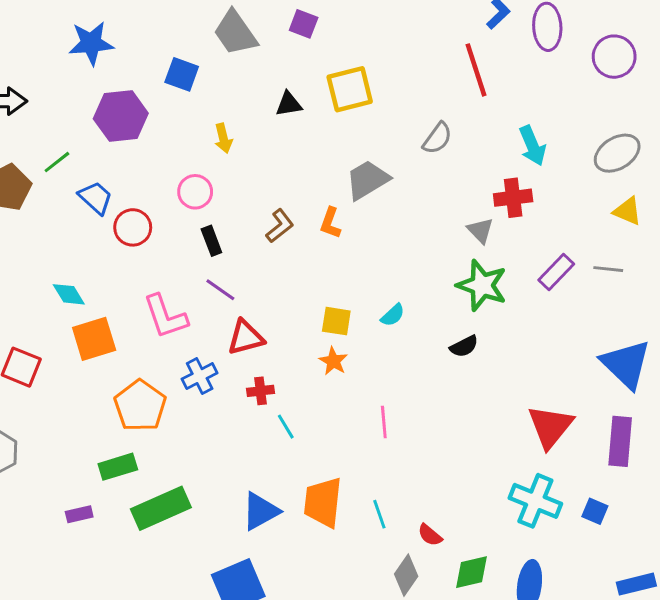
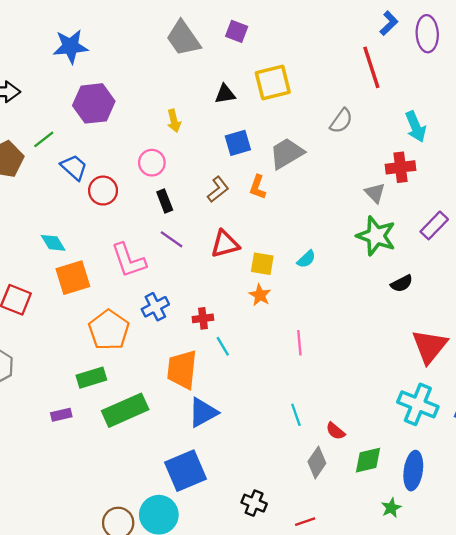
blue square: (182, 74) -> (238, 143), moved, turned -36
red triangle: (246, 337) -> (225, 244), moved
black semicircle: (464, 346) -> (402, 283), moved
orange trapezoid: (323, 502) -> (182, 369), moved

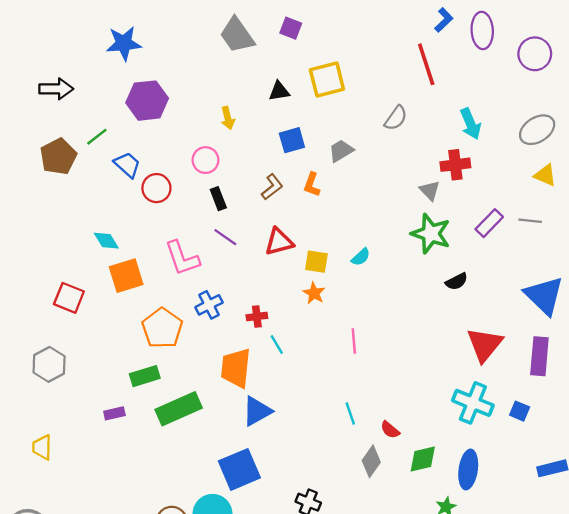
gray trapezoid: (287, 153) -> (341, 151), size x0.7

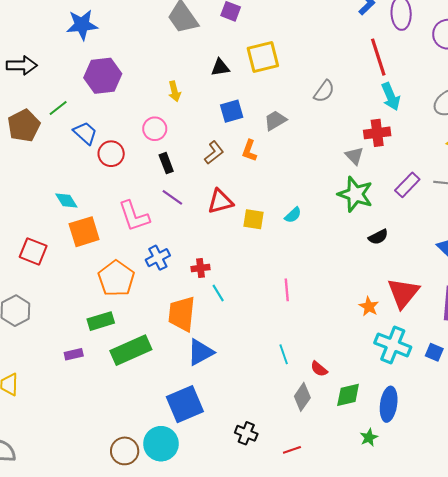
red line: (426, 64) -> (378, 57), moved
orange star: (314, 293) -> (369, 306), moved

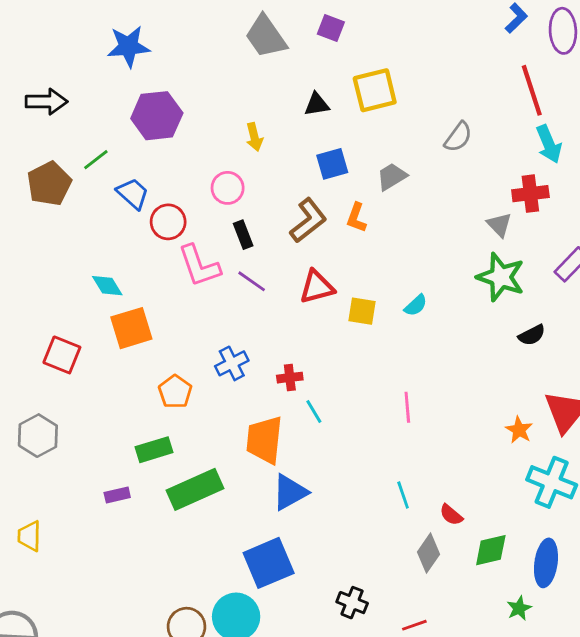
brown L-shape: (214, 153) -> (308, 220), size x1.4
pink L-shape: (134, 216) -> (199, 266), moved
orange pentagon: (116, 278) -> (175, 392), size x0.7

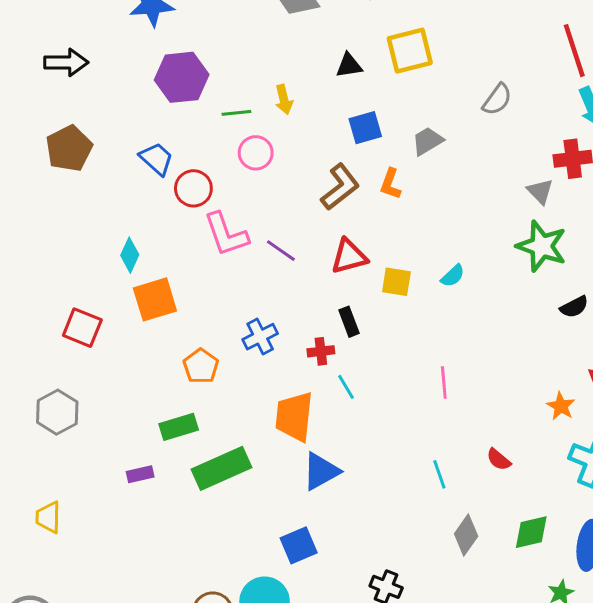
green line: (96, 160) -> (236, 113), moved, turned 32
black rectangle: (243, 235) -> (349, 322), moved
cyan diamond: (107, 286) -> (130, 255), turned 56
red semicircle: (451, 515) -> (499, 459), moved
blue square: (269, 563) -> (299, 545), size x0.7

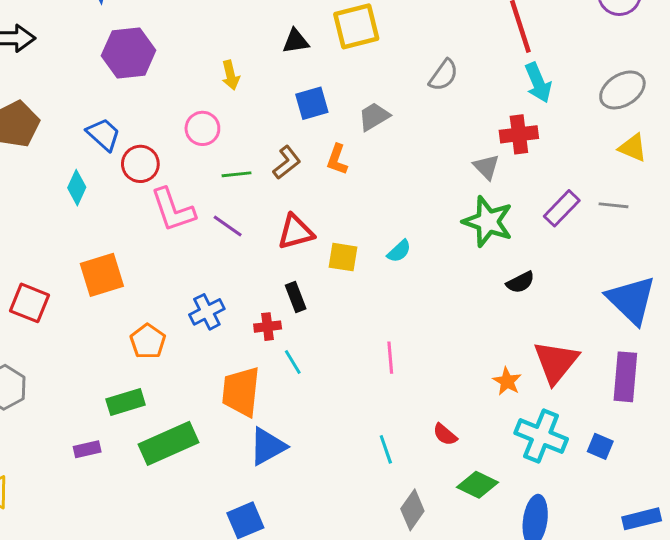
green line: (236, 113) -> (236, 174), moved
brown L-shape: (340, 187) -> (287, 162), size x0.7
cyan diamond: (130, 255) -> (77, 188), moved
green diamond: (531, 532) -> (478, 485), moved, turned 39

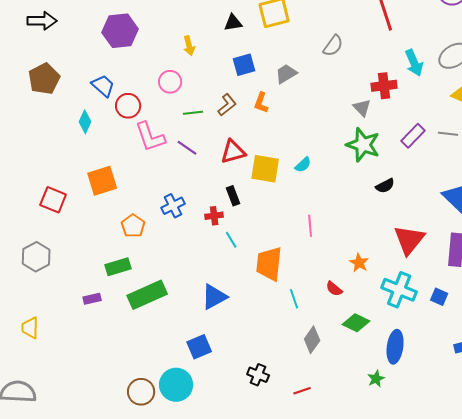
cyan arrow: (538, 83) -> (414, 63), moved
yellow square: (343, 257) -> (265, 169), size x1.4
pink line: (390, 358) -> (310, 226), moved
orange star: (507, 381) -> (359, 263), moved
orange trapezoid: (241, 392) -> (269, 264), moved

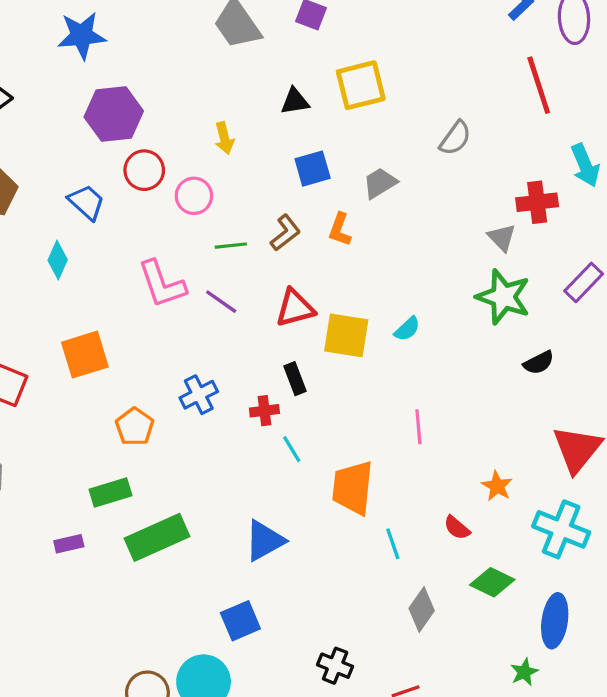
red circle: (128, 106) -> (144, 170), moved

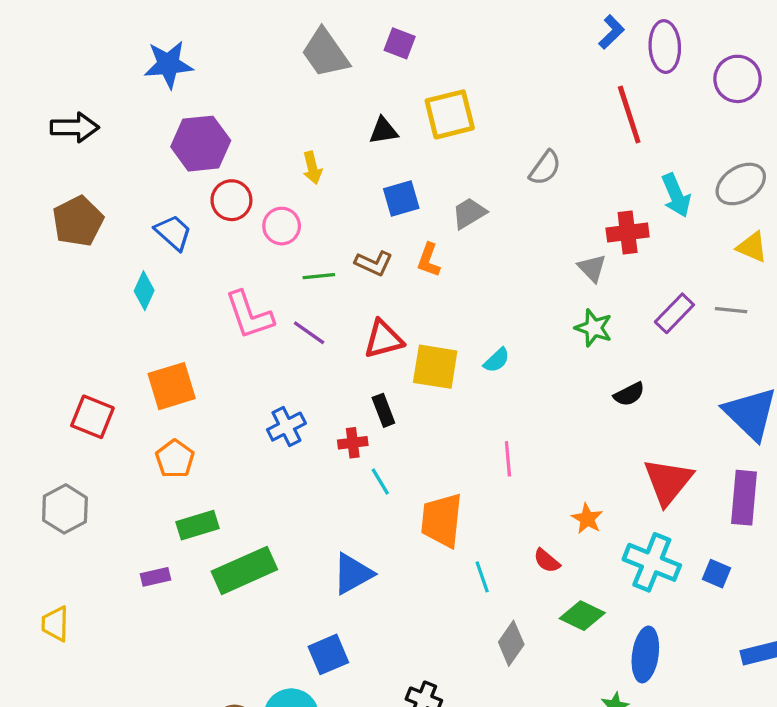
brown L-shape: (285, 233) -> (374, 263), turned 63
green star: (503, 297) -> (594, 328), size x0.7
orange pentagon: (135, 427) -> (175, 459), moved

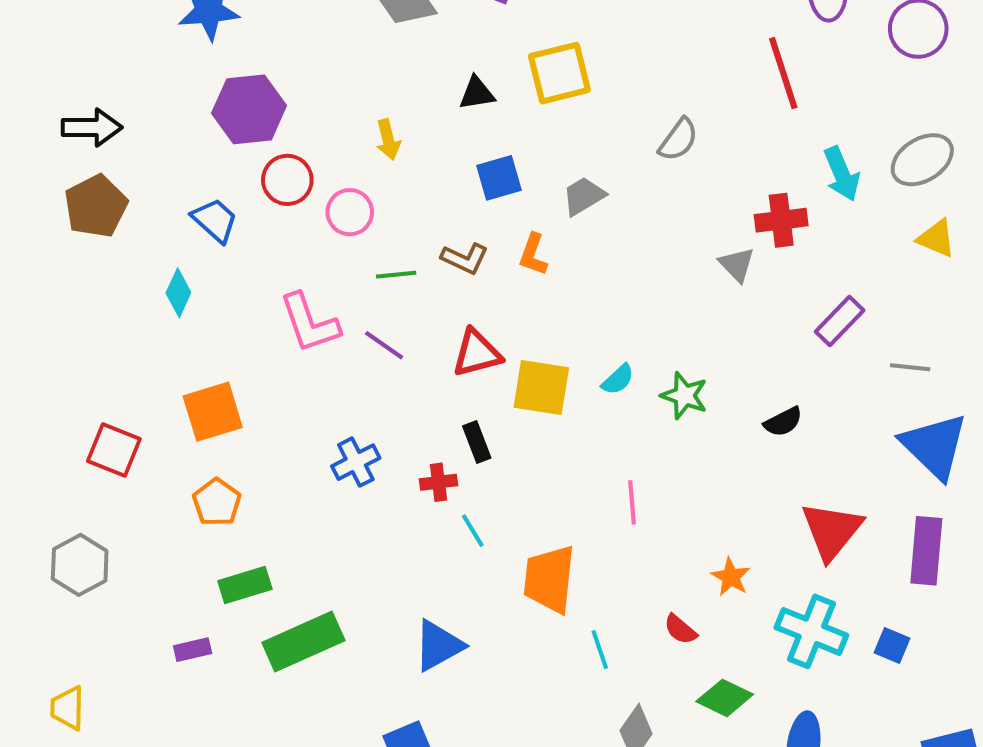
black arrow: (75, 127) -> (92, 127), moved
gray line: (731, 310) -> (910, 367), moved
green star: (594, 328) -> (684, 396), moved

